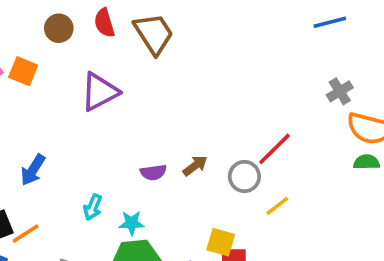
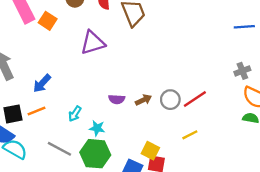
gray circle: (244, 176) -> (170, 100), moved
orange line: (26, 234) -> (37, 111), moved

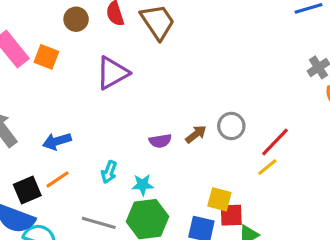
blue arrow: (42, 83) -> (57, 141), turned 42
red line: (195, 99) -> (275, 142), moved

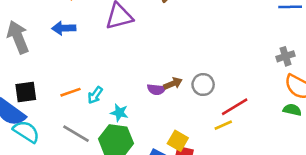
blue arrow: (57, 141) -> (64, 28), moved
purple semicircle: (160, 141) -> (156, 89), moved
orange line: (57, 179) -> (70, 92), moved

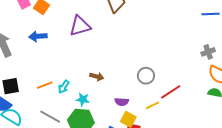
brown arrow: (173, 84) -> (97, 77), moved, turned 40
purple semicircle: (156, 89) -> (122, 102), moved
yellow line: (223, 125) -> (152, 105), moved

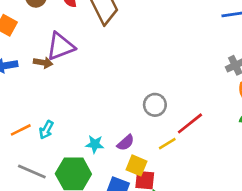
brown arrow: (97, 77) -> (43, 63), moved
cyan star: (83, 99) -> (95, 144), moved
purple semicircle: (122, 102) -> (126, 143), turned -40

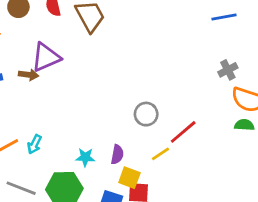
purple semicircle: (126, 143) -> (117, 154), turned -36

